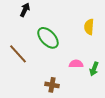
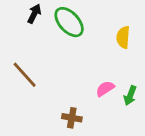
green ellipse: (48, 38) -> (69, 22), moved
pink semicircle: (76, 64) -> (105, 89), turned -32

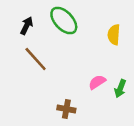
black arrow: (34, 14) -> (27, 26), moved
brown line: (25, 75) -> (36, 59), moved

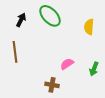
brown line: (36, 59) -> (15, 52), moved, turned 35
pink semicircle: (97, 82) -> (67, 64), moved

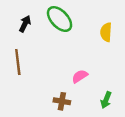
green arrow: (94, 69) -> (106, 100), moved

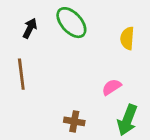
pink semicircle: (80, 76) -> (112, 87), moved
green arrow: (106, 100) -> (127, 120), size x1.5

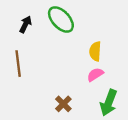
yellow semicircle: (127, 38) -> (95, 51), moved
brown cross: (74, 121) -> (63, 104), turned 35

